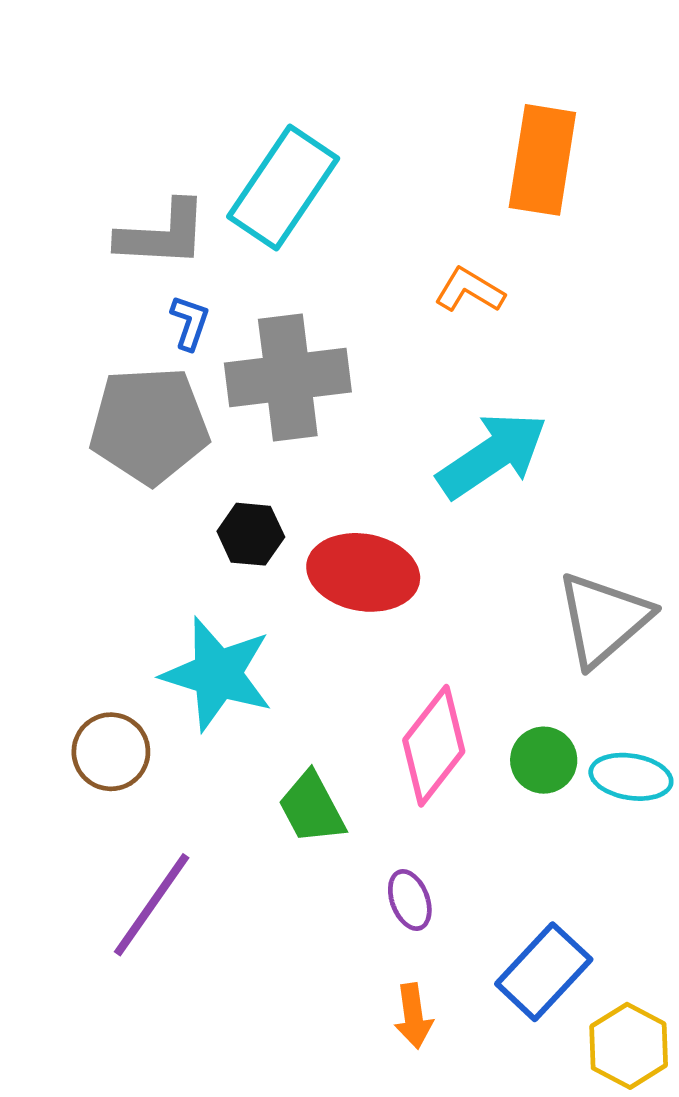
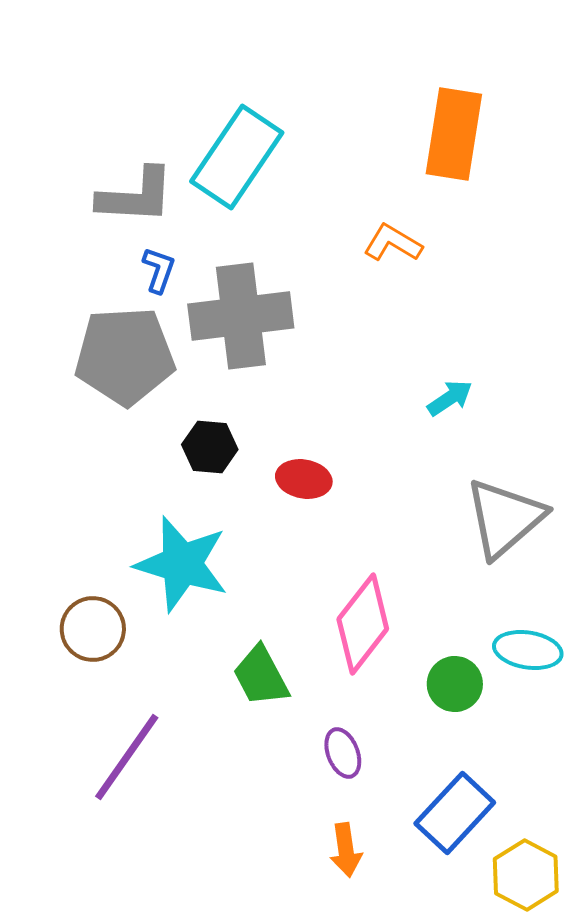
cyan arrow: (492, 455) -> (450, 398), moved, size x0.5
red ellipse: (363, 572) -> (304, 479), size x0.6
green circle: (544, 760) -> (455, 684), moved

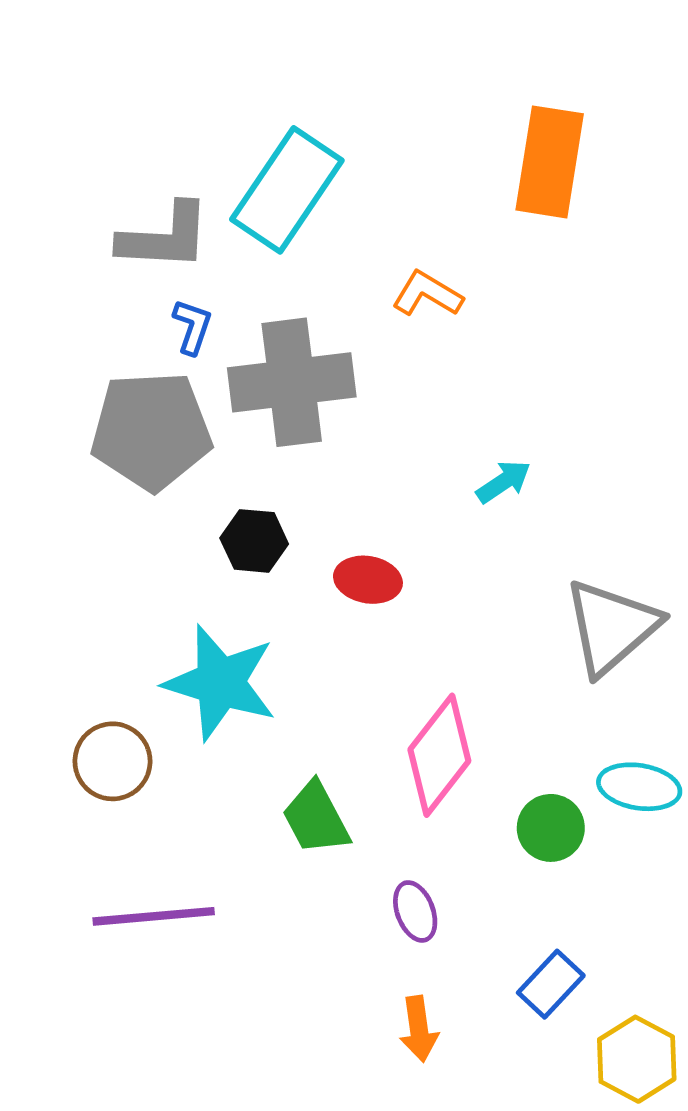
orange L-shape: (393, 243) -> (427, 294), moved
cyan arrow: (450, 398) -> (504, 482), moved
purple line: (127, 757) -> (154, 916), turned 50
blue rectangle: (455, 813) -> (551, 984), size x0.7

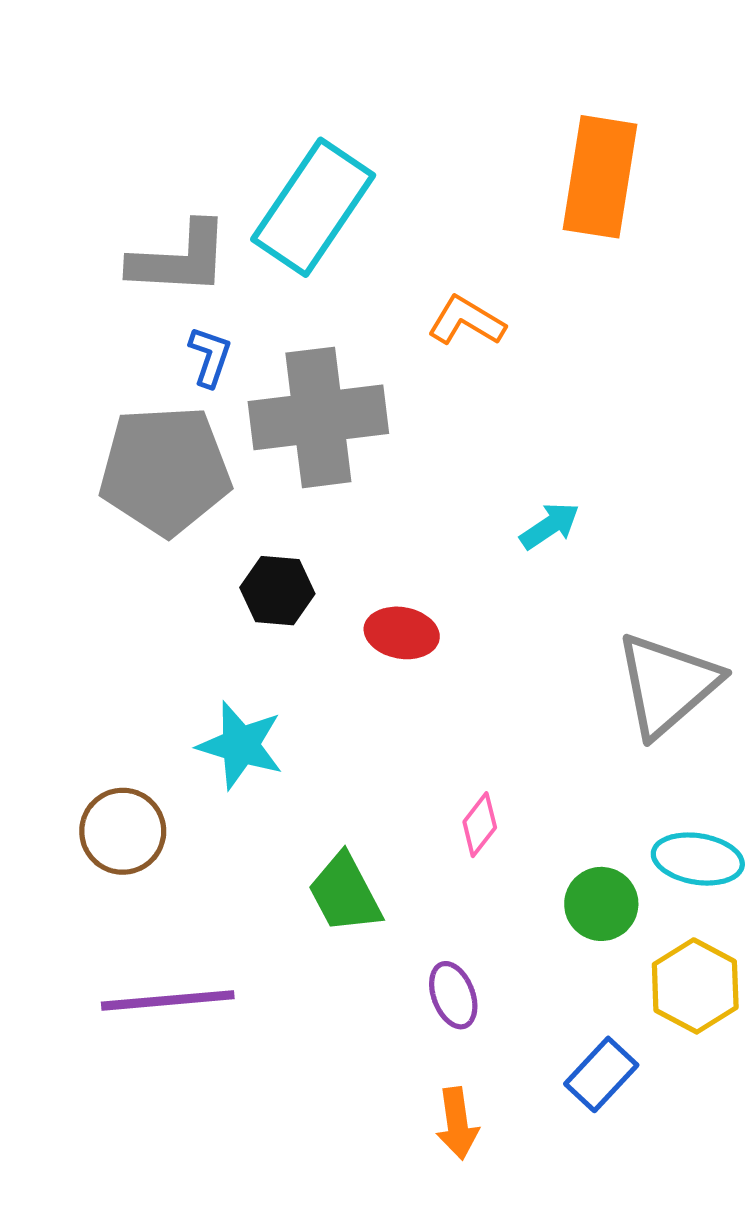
cyan star: (220, 683) -> (240, 745), size x0.7
pink diamond: (439, 755) -> (480, 825), size x0.5
yellow hexagon: (637, 1059) -> (695, 986), moved

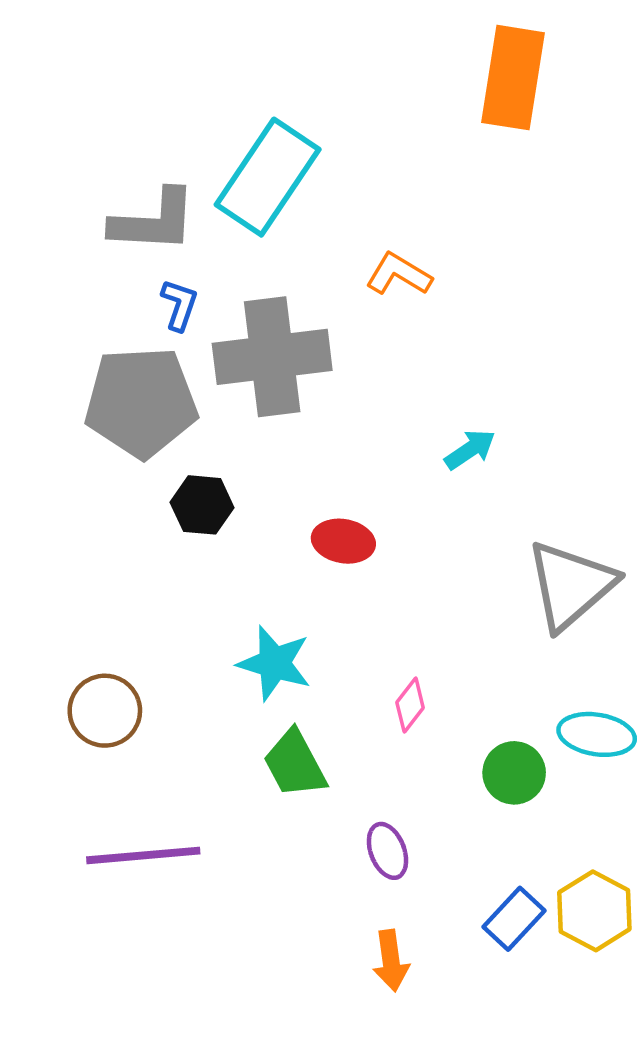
orange rectangle: (600, 177) -> (513, 78), moved
black hexagon: (277, 591) -> (202, 505), moved
cyan star: (240, 745) -> (274, 663), moved
yellow hexagon: (695, 986) -> (594, 911), moved

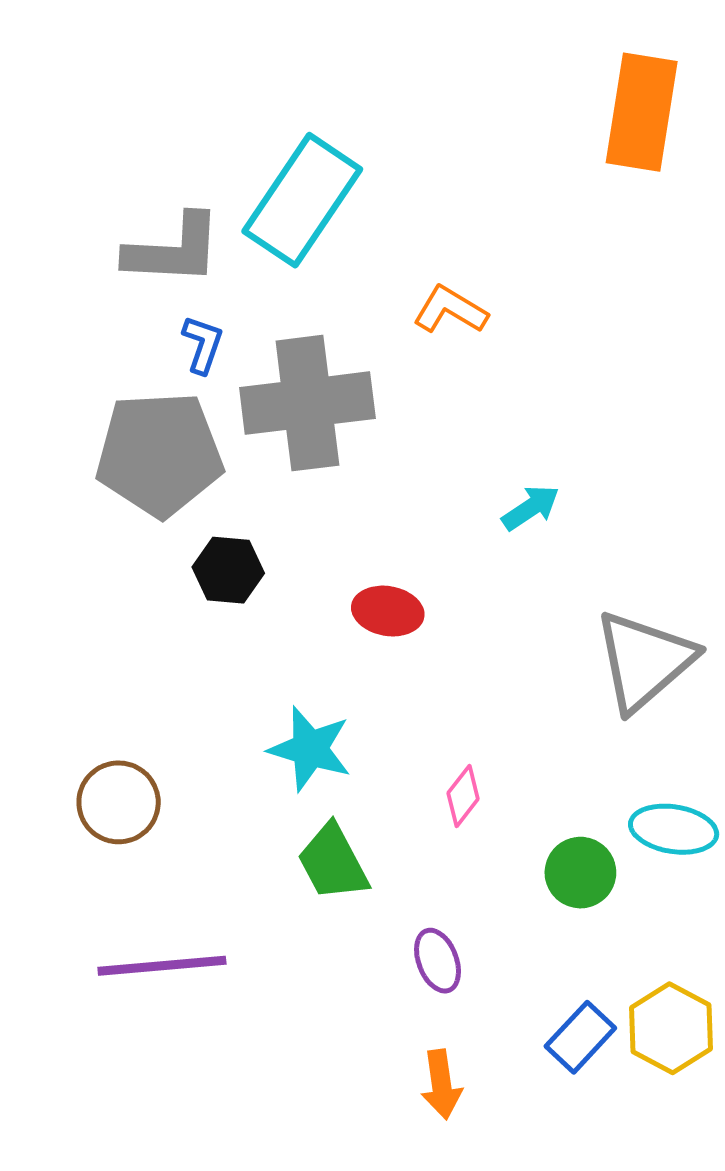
orange rectangle: (513, 78) -> (642, 112), moved

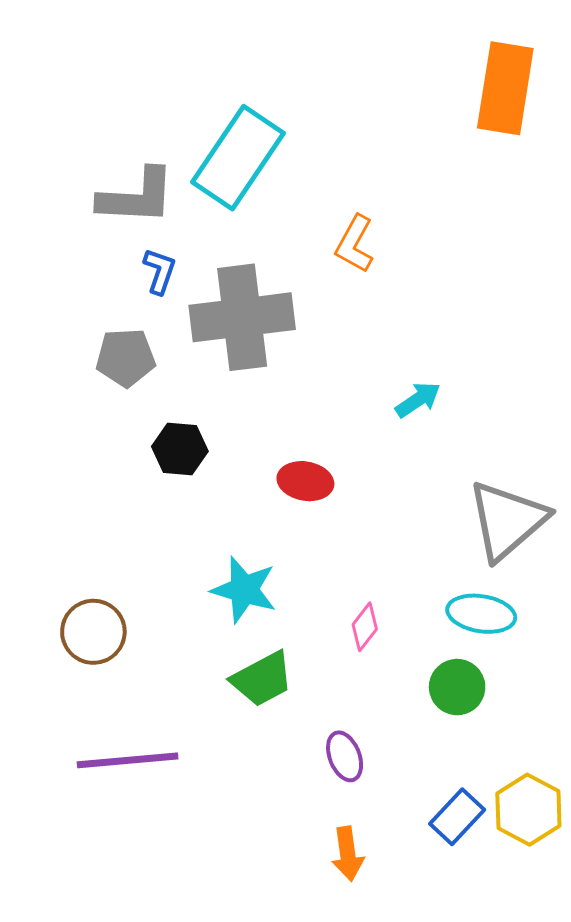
orange L-shape: (450, 310) -> (355, 244), turned -92
gray pentagon: (159, 454) -> (126, 358), size x0.6
cyan ellipse: (674, 829) -> (481, 614), moved
green trapezoid: (333, 862) -> (262, 679), turned -90

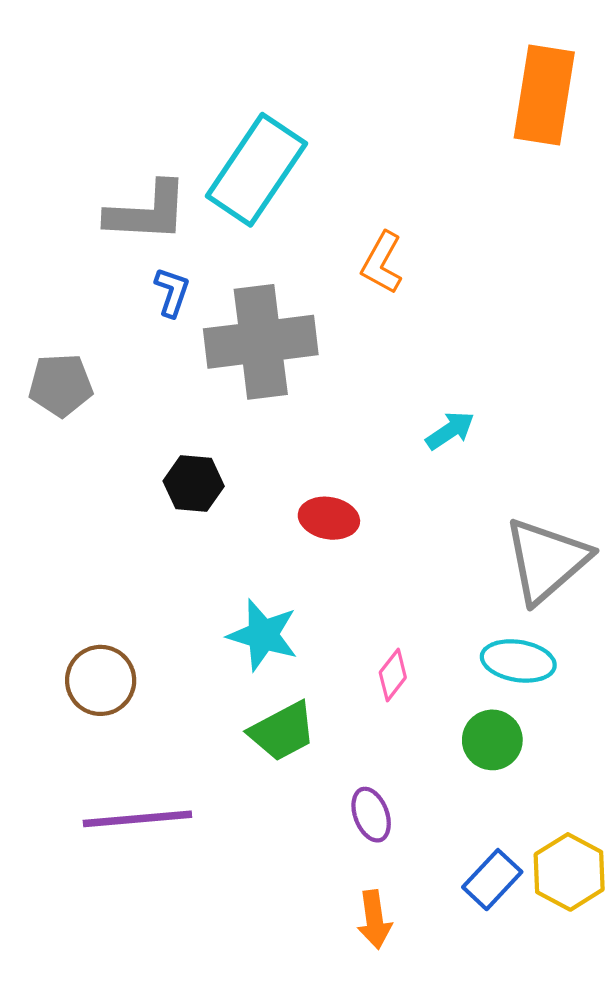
gray pentagon: (126, 358) -> (61, 385), moved

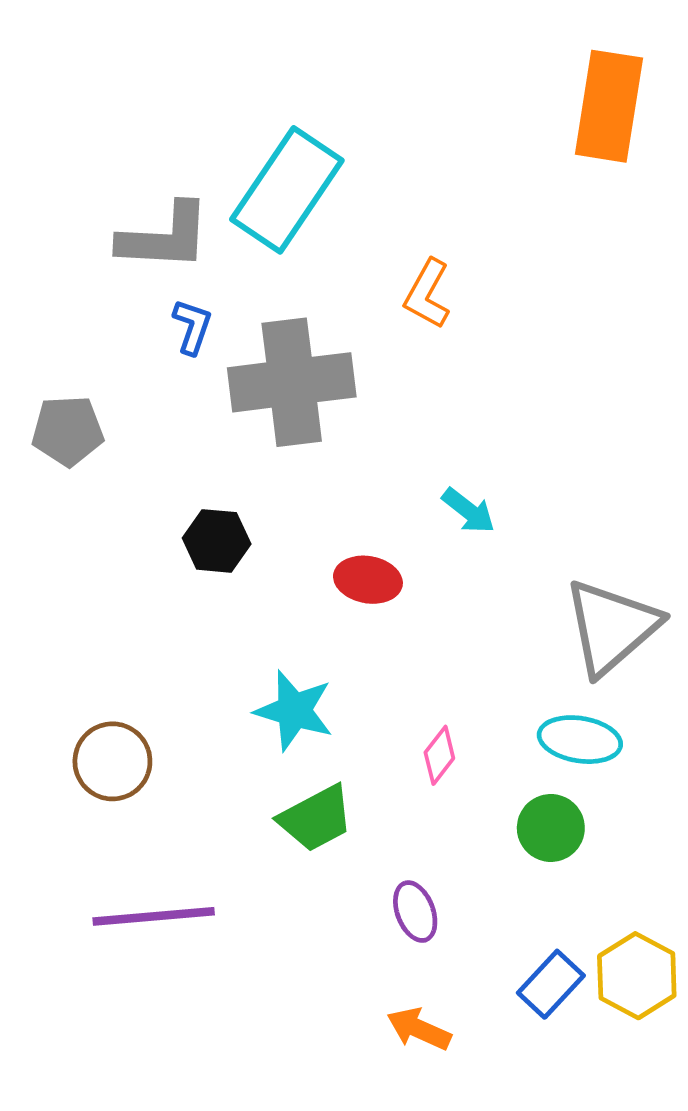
cyan arrow: (450, 430) -> (468, 511), moved, turned 72
orange arrow: (374, 920) -> (419, 1029), turned 122

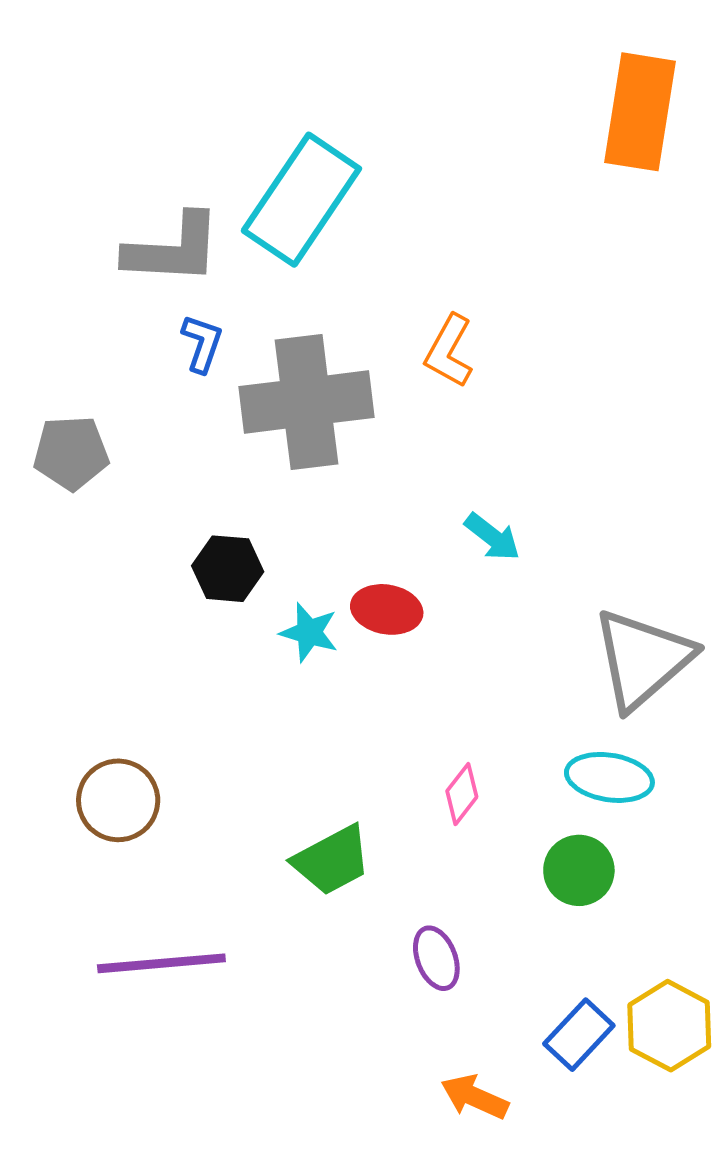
orange L-shape: (427, 294) -> (449, 351), moved
cyan star: (294, 711) -> (309, 632), moved, size x0.7
orange arrow: (419, 1029) -> (475, 1097), moved

